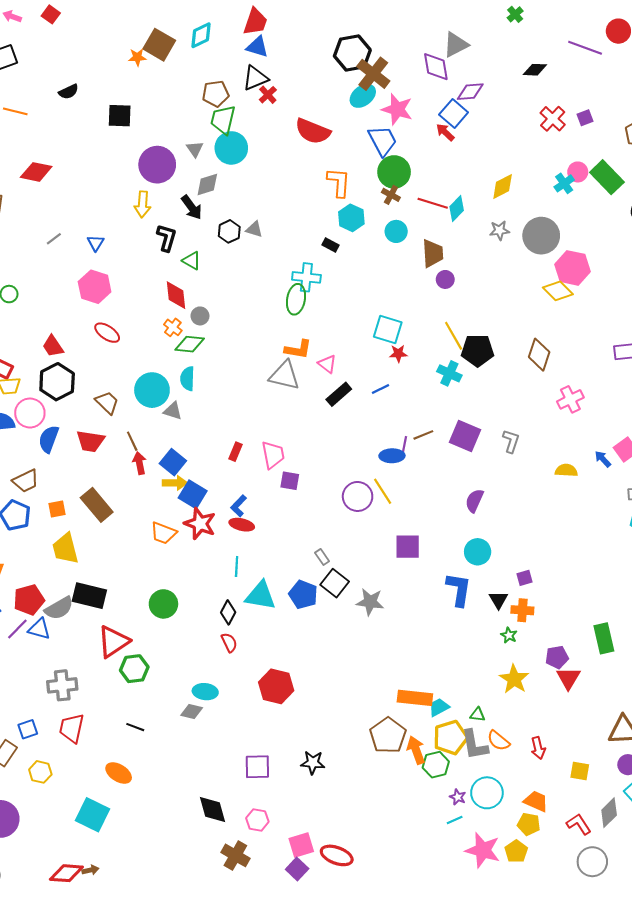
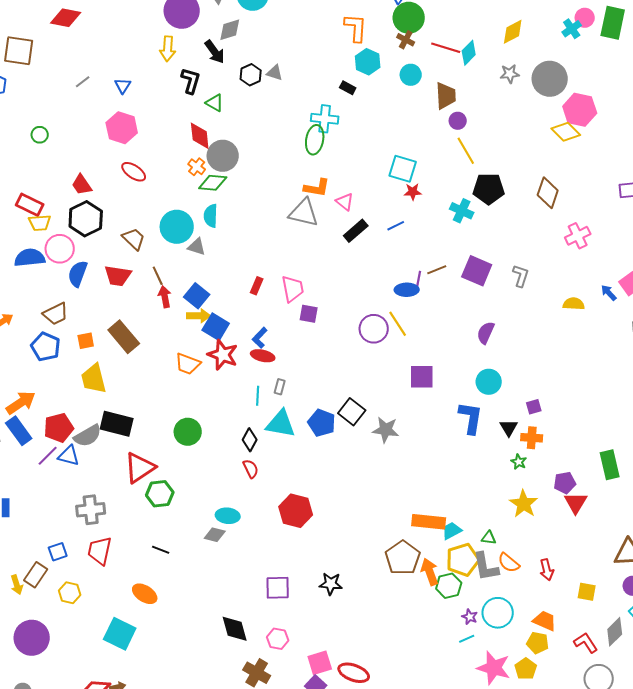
green rectangle: (607, 177) -> (613, 23), turned 56
gray circle: (200, 316) -> (223, 156), size x1.8
yellow line: (454, 336) -> (466, 151), moved
gray rectangle: (322, 557) -> (280, 387), moved, turned 49

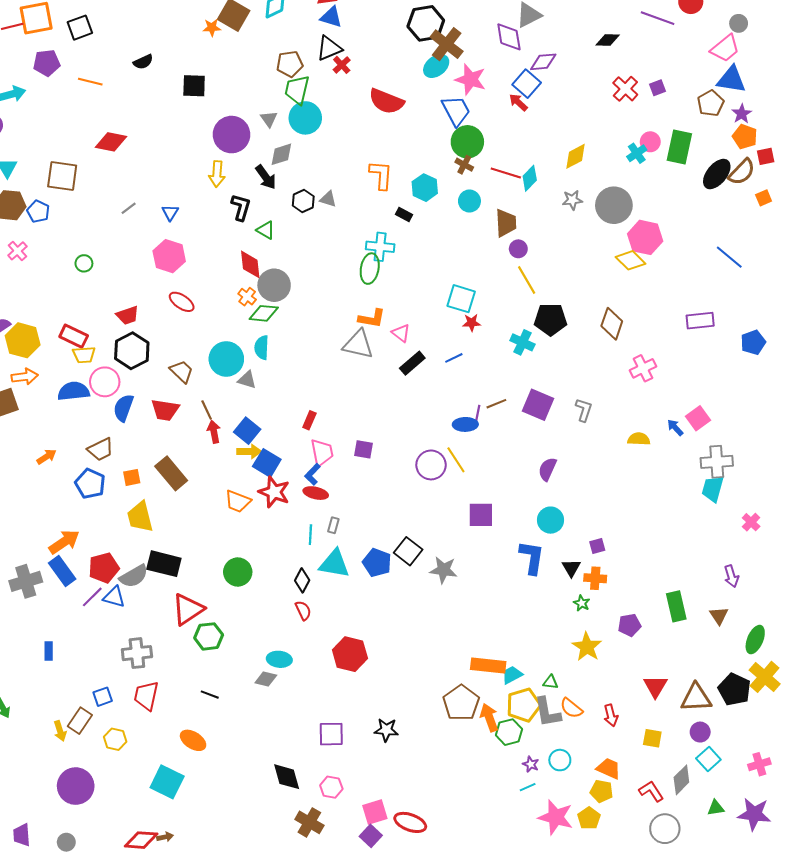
orange L-shape: (356, 28) -> (381, 175), moved
red trapezoid: (82, 185) -> (128, 315), turned -75
pink trapezoid: (293, 289) -> (322, 453), moved
red triangle: (576, 503) -> (655, 686), moved
cyan circle: (498, 613) -> (560, 760), size x0.7

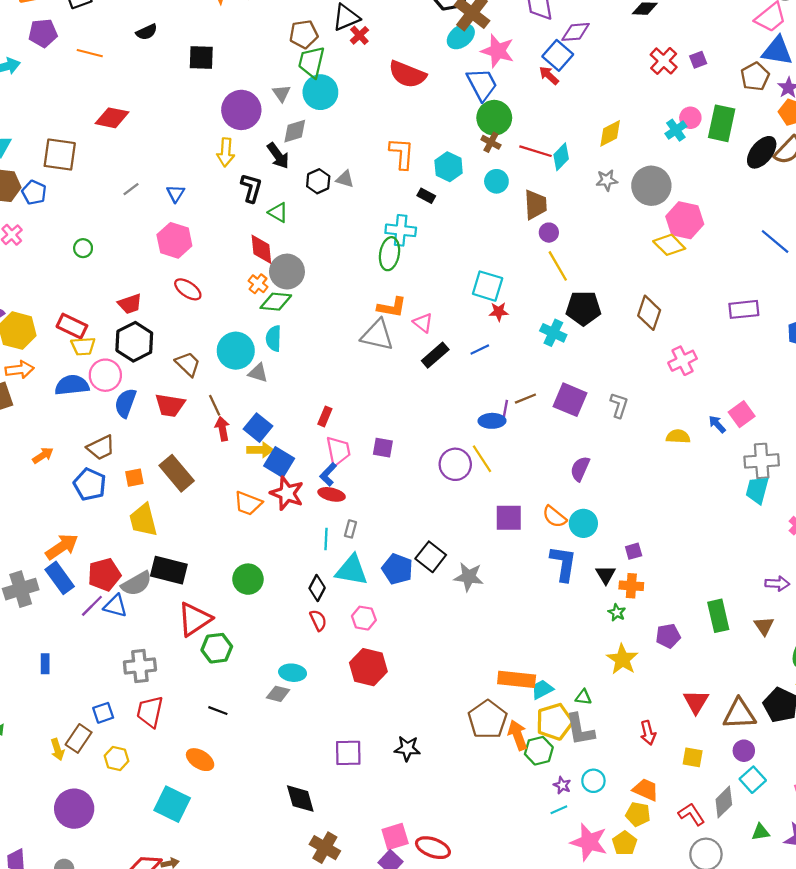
purple arrow: (731, 576) -> (777, 584), turned -70
orange semicircle: (571, 708) -> (554, 517), moved
pink hexagon: (331, 787) -> (364, 618), moved

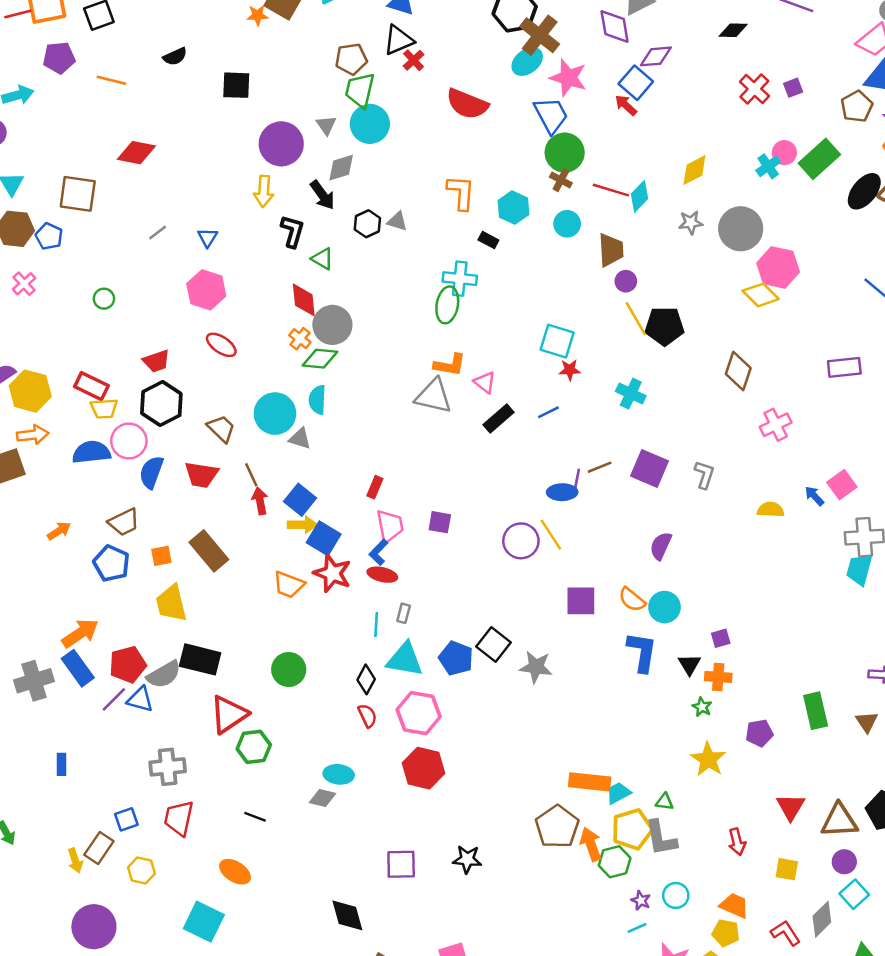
green rectangle: (722, 123) -> (819, 159), turned 36
black pentagon: (583, 308) -> (665, 326), moved
pink hexagon: (364, 618) -> (419, 713), size x1.6

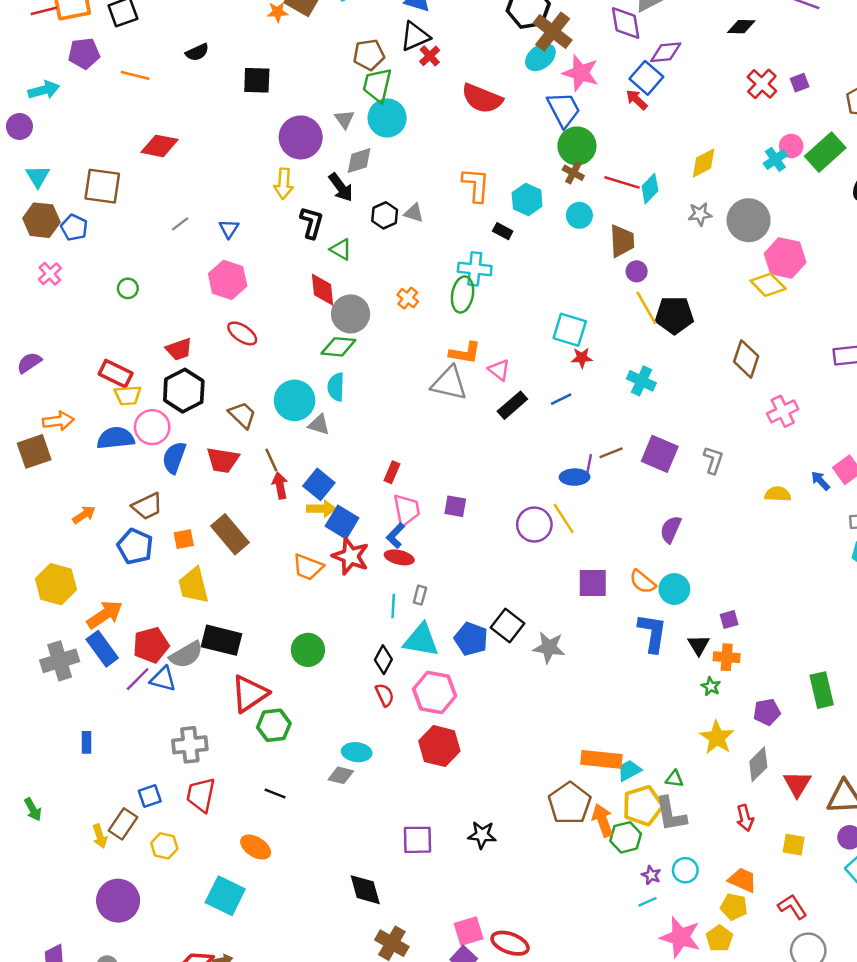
orange cross: (300, 339) -> (408, 298), moved
yellow hexagon: (30, 391) -> (56, 584), moved
gray diamond: (822, 919) -> (758, 764), moved

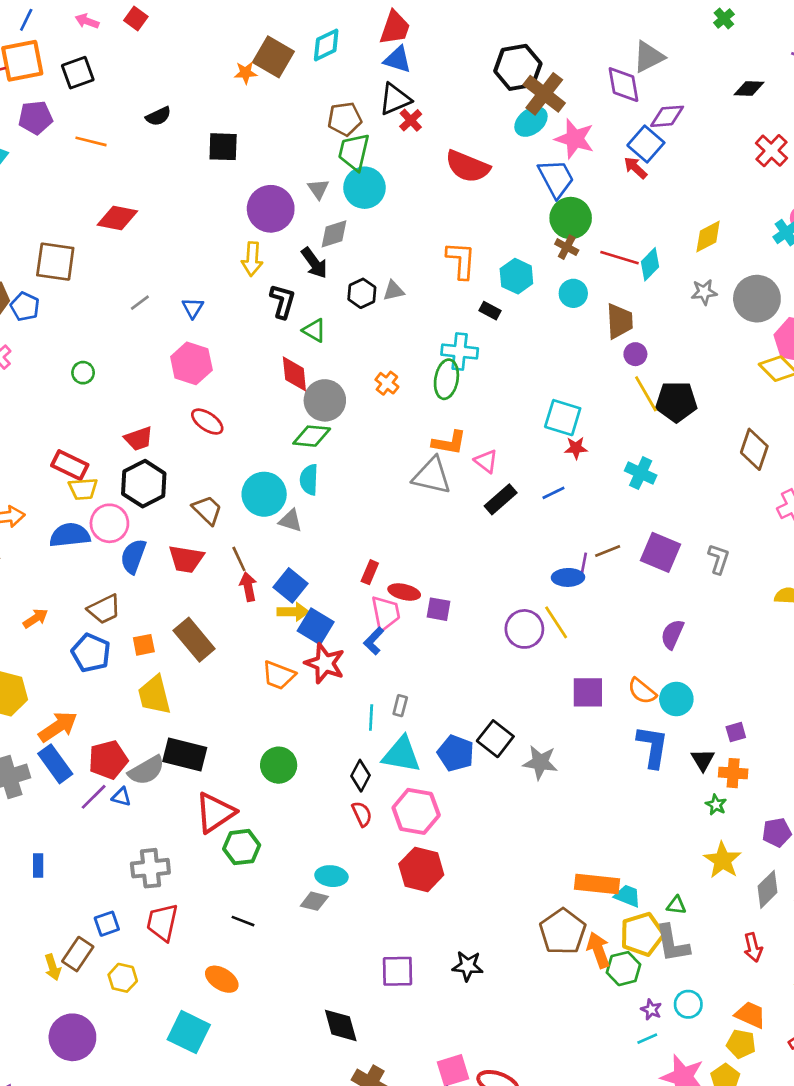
gray triangle: (414, 213) -> (394, 291), turned -30
red ellipse: (399, 557) -> (404, 592), moved
blue triangle: (163, 679) -> (121, 797), size x0.7
cyan trapezoid: (629, 770) -> (627, 896), turned 50

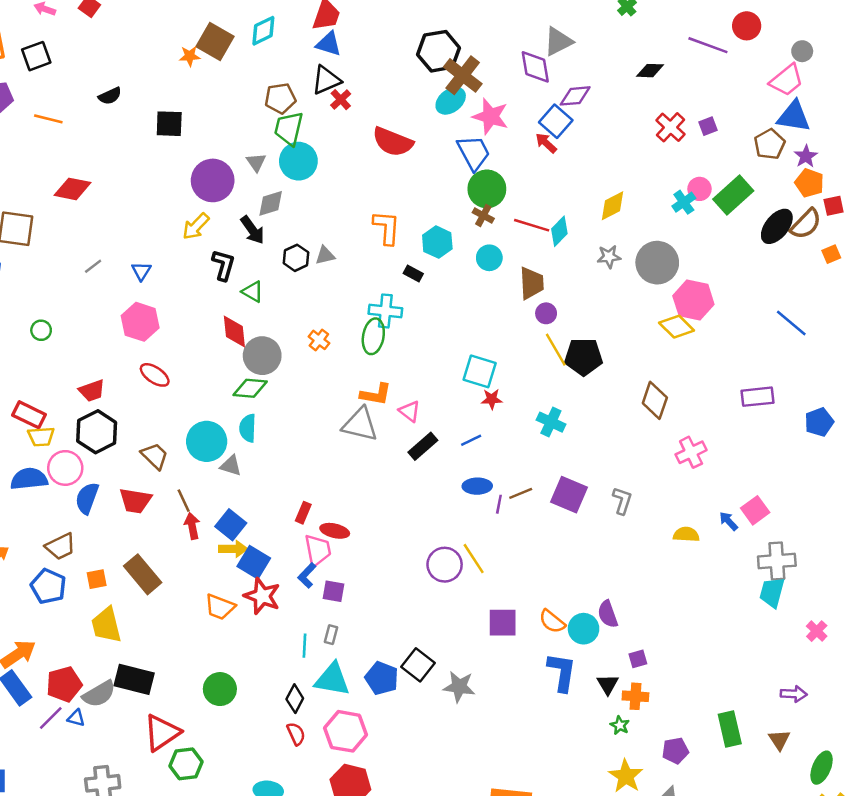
yellow arrow: (252, 259) -> (196, 226), turned 40
blue ellipse: (568, 577) -> (477, 486), moved
purple square: (438, 609) -> (333, 591), moved
purple semicircle: (672, 634) -> (608, 614), moved, turned -44

